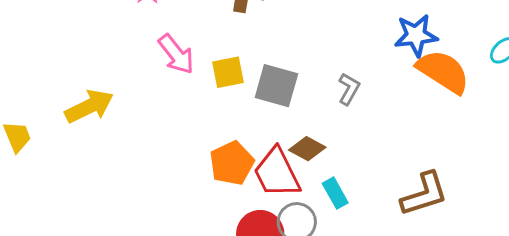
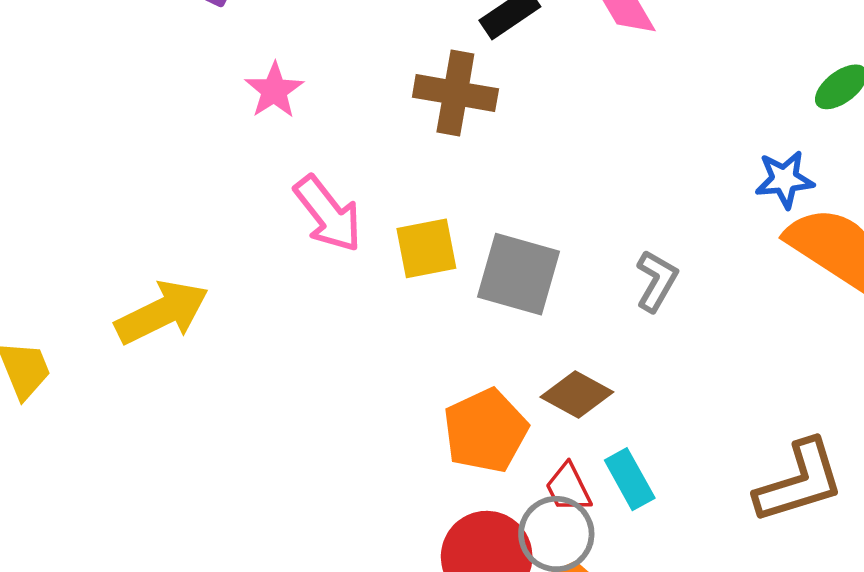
blue star: (416, 35) -> (784, 179), size x0.7
orange pentagon: (232, 163) -> (485, 431), moved
red trapezoid: (277, 173) -> (568, 488), moved, size x0.5

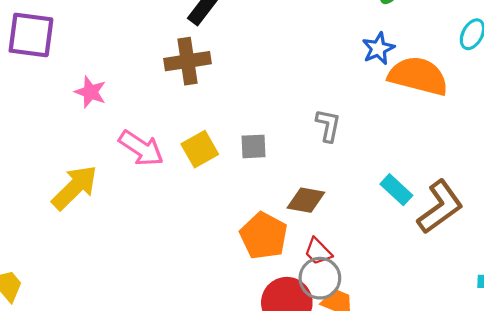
gray square: (519, 274) -> (253, 146), size x0.6
yellow arrow: (162, 312) -> (75, 188), moved
cyan rectangle: (630, 479) -> (396, 190), moved

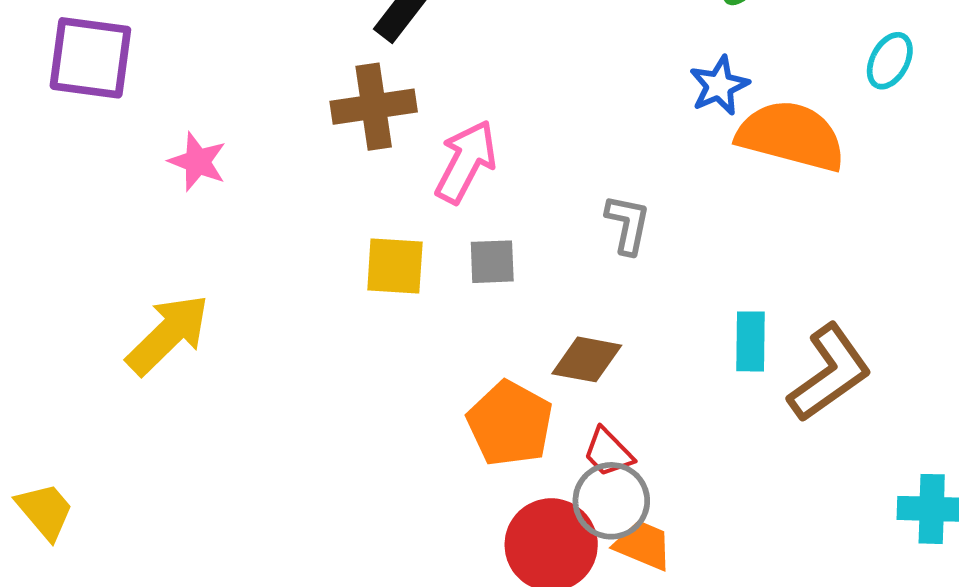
pink arrow: (141, 148) -> (466, 162), moved, turned -96
yellow square: (200, 149) -> (395, 266), turned 33
cyan rectangle: (396, 190) -> (751, 341), turned 48

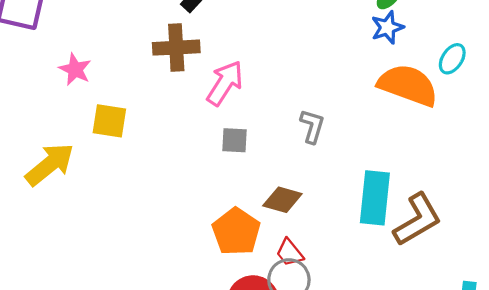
cyan ellipse: (890, 61) -> (452, 59), moved
blue star: (719, 86) -> (387, 27), moved
yellow square: (395, 266) -> (109, 121), moved
cyan rectangle: (751, 341) -> (375, 198), size x1.6

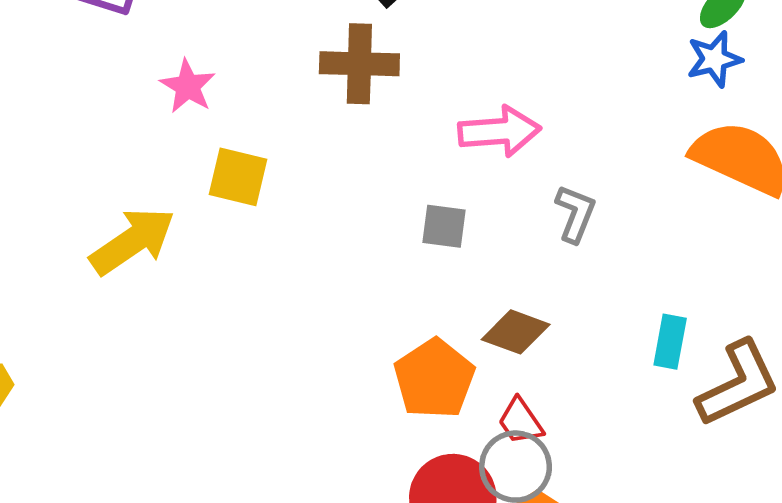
pink arrow: (225, 83) -> (499, 131), moved, turned 48
cyan rectangle: (375, 198) -> (670, 342), size x0.6

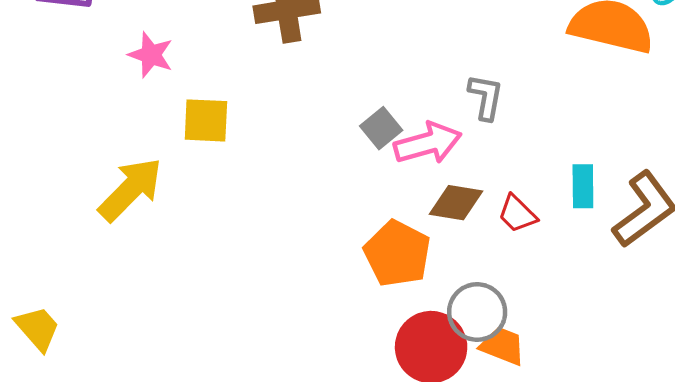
pink arrow: (499, 131) -> (428, 143), moved
gray square: (444, 226) -> (381, 128), turned -36
red trapezoid: (520, 421) -> (517, 214), moved

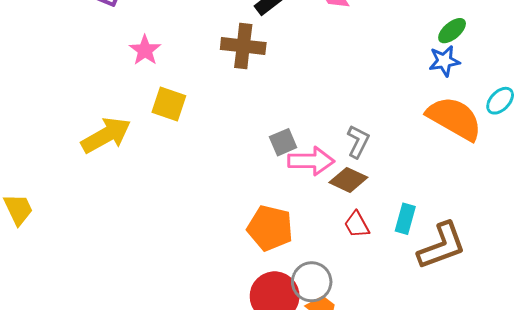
brown diamond: (456, 203) -> (348, 180), moved
orange pentagon: (397, 254) -> (270, 228), turned -30

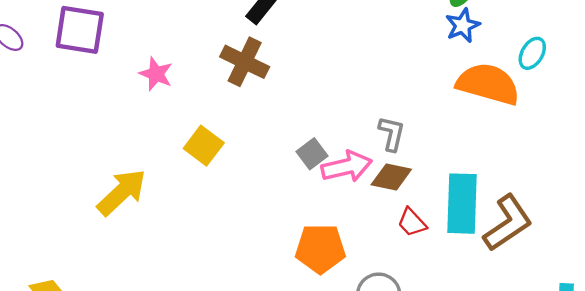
brown cross: (243, 46) -> (245, 62), turned 33
pink star: (145, 50) -> (156, 74), moved
yellow square: (169, 104) -> (204, 146), moved, turned 32
cyan rectangle: (405, 219) -> (462, 204), size x1.8

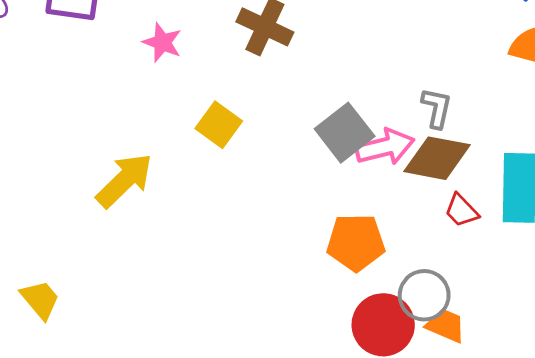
gray square: (312, 154) -> (345, 133), size x1.6
brown diamond: (391, 177) -> (437, 158), size x1.4

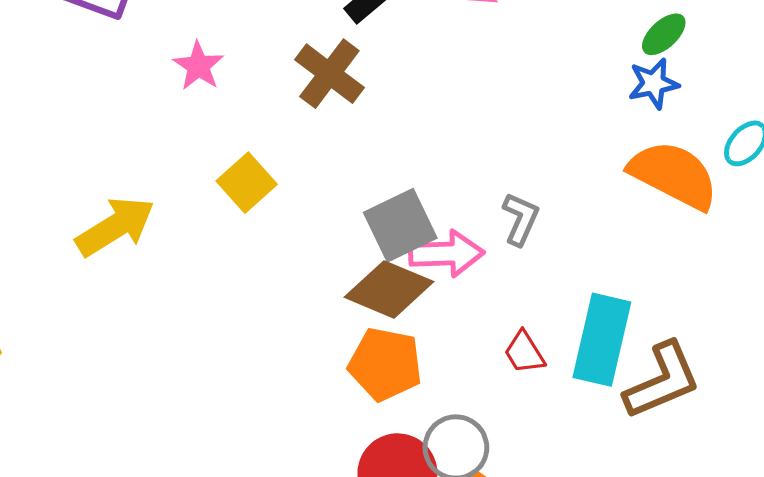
brown diamond: (437, 158) -> (389, 289), moved

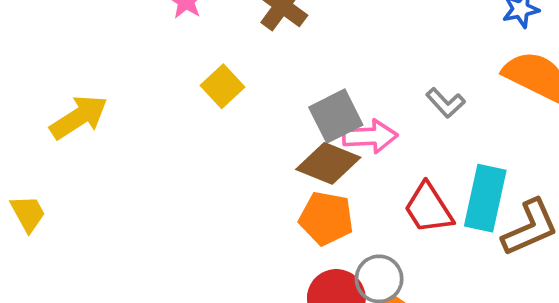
gray L-shape: (521, 219) -> (445, 103), moved, turned 114
yellow arrow: (115, 227) -> (79, 117), moved
red trapezoid: (524, 352) -> (428, 208), size x1.6

